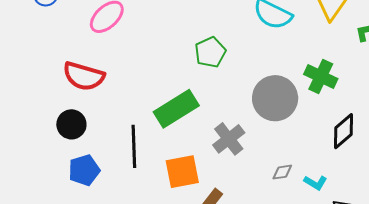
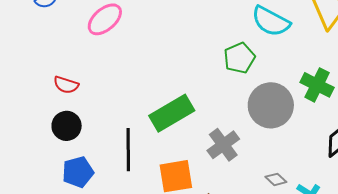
green pentagon: (210, 52) -> (239, 58), moved
red semicircle: (84, 76) -> (66, 85), moved, size x0.6
gray diamond: (282, 172) -> (276, 179), turned 50

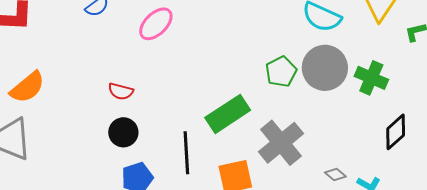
green pentagon: (239, 58) -> (281, 72), moved
gray circle: (271, 105) -> (325, 68), moved
gray cross: (223, 145) -> (281, 143), size x1.4

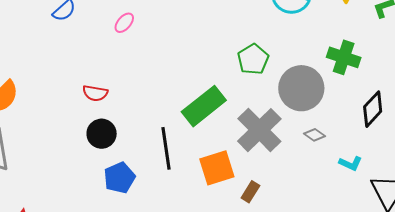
pink ellipse: (156, 24) -> (124, 23), size x0.6
gray circle: (325, 68) -> (301, 88), moved
gray diamond: (335, 174) -> (315, 135), moved

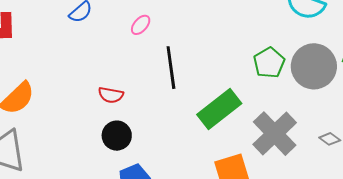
gray circle: (301, 88) -> (314, 66), moved
black line: (166, 148) -> (171, 68), moved

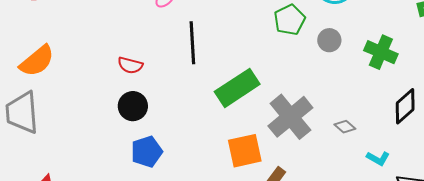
green pentagon: (269, 63) -> (290, 20), moved
gray circle: (314, 66) -> (329, 40), moved, size x0.5

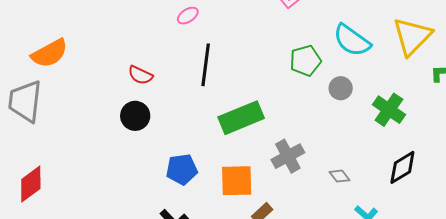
gray cross: (290, 117) -> (288, 156), size x0.7
blue pentagon: (147, 152) -> (182, 169), moved

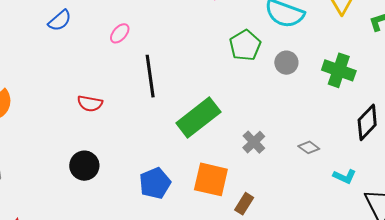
black circle: (135, 116) -> (84, 166), moved
gray cross: (288, 156) -> (254, 142), size x0.7
orange square: (237, 181) -> (211, 179), turned 30

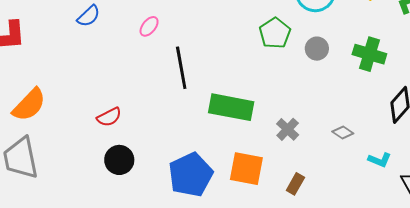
red semicircle: (90, 103) -> (109, 117), moved, turned -35
green rectangle: (198, 118) -> (231, 107), turned 51
blue pentagon: (155, 183) -> (191, 175), size x1.4
brown rectangle: (244, 204) -> (295, 184), moved

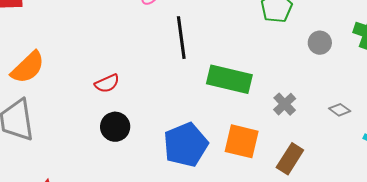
gray circle: (317, 49) -> (320, 43), moved
brown rectangle: (295, 184) -> (290, 159), size x1.4

